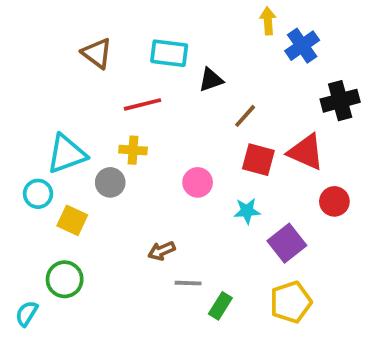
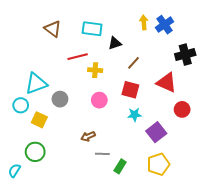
yellow arrow: (268, 21) -> (144, 22), moved
yellow cross: (133, 150) -> (95, 70), moved
red square: (258, 160) -> (130, 90), moved
pink circle: (198, 182) -> (99, 100), moved

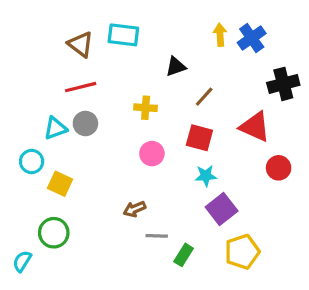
cyan rectangle: (92, 29) -> (123, 35), moved
red line: (78, 57) -> (81, 87), moved
cyan triangle: (36, 84) -> (55, 128), size x0.7
gray circle: (60, 99) -> (85, 123), moved
purple square: (156, 132) -> (222, 209), moved

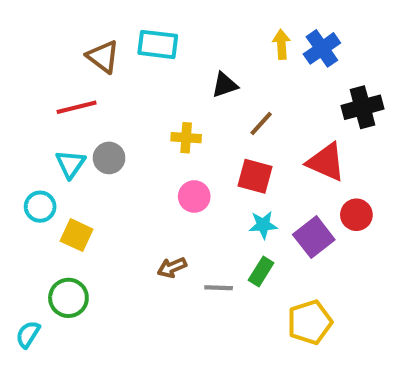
red line: (81, 87) -> (77, 107), moved
cyan triangle: (55, 128) -> (70, 164), turned -35
purple square: (222, 209) -> (314, 237), moved
gray line: (157, 236) -> (219, 288), moved
green rectangle: (184, 255) -> (261, 272), moved

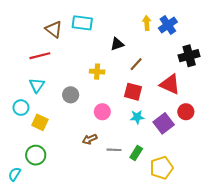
gray circle: (109, 158) -> (71, 95), moved
pink circle: (194, 196) -> (102, 112), moved
green rectangle: (261, 272) -> (136, 153), moved

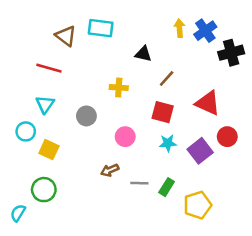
black triangle: (117, 44) -> (143, 54), turned 32
red line: (40, 56) -> (49, 68), turned 30
black cross: (189, 56) -> (231, 53), moved

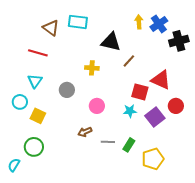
black triangle: (143, 54) -> (111, 42), size x1.5
red square: (163, 112) -> (140, 92), moved

